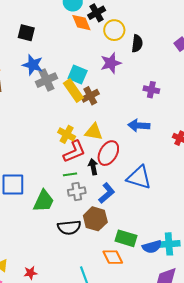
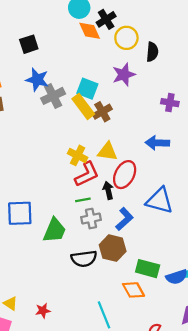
black square: (26, 33) -> (29, 44), turned -30

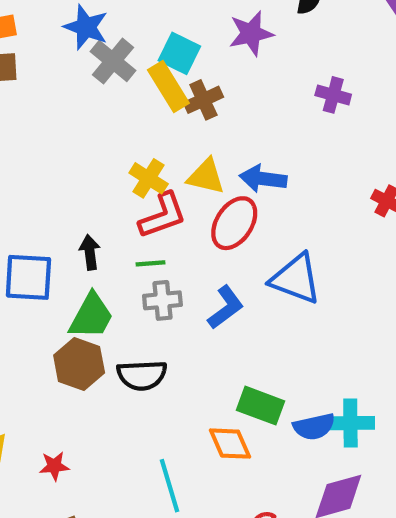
gray cross: (53, 96) -> (113, 61), turned -30
blue arrow: (157, 143) -> (263, 179), moved
black arrow: (108, 190) -> (90, 252), moved
brown hexagon: (113, 248) -> (79, 364), moved

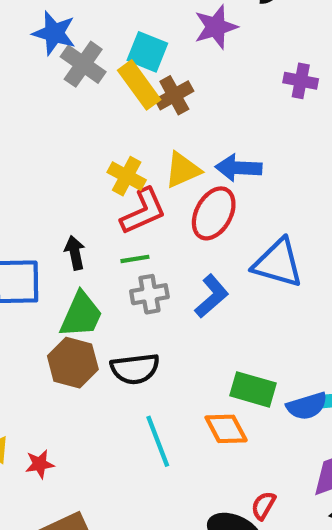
yellow triangle: (206, 176) -> (183, 170), turned -33
red star: (54, 466) -> (40, 464), moved
cyan line: (169, 486) -> (158, 441), moved

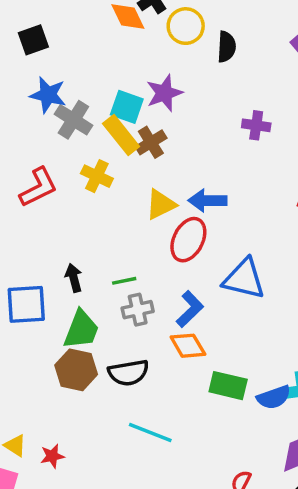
purple star: (216, 27) -> (164, 93), moved
yellow cross: (127, 176) -> (97, 176), moved
red L-shape: (143, 211) -> (38, 187), moved
orange diamond: (226, 429) -> (188, 346), moved
cyan line: (158, 441) -> (150, 433), turned -45

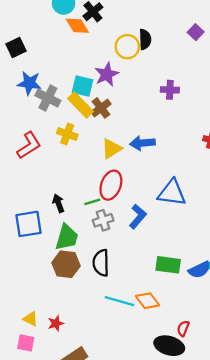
yellow circle: (186, 26) -> (127, 47), moved
red ellipse: (188, 240) -> (111, 185), moved
orange diamond: (188, 346) -> (148, 301), moved
black semicircle: (128, 373) -> (101, 263), turned 104

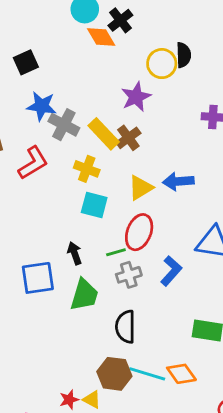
cyan square: (83, 86) -> (94, 205), moved
red L-shape: (29, 145) -> (33, 163), moved
brown hexagon: (66, 264) -> (114, 374), moved
yellow triangle: (30, 319) -> (92, 400), moved

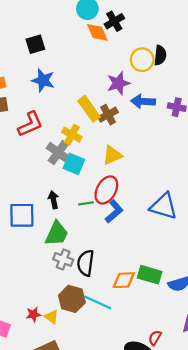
gray cross: (64, 125) -> (58, 153), moved
blue arrow: (178, 181) -> (143, 101), moved
blue L-shape: (171, 271) -> (114, 211), moved
gray cross: (129, 275) -> (63, 259), moved, turned 30
orange diamond: (181, 374) -> (124, 280), moved, turned -65

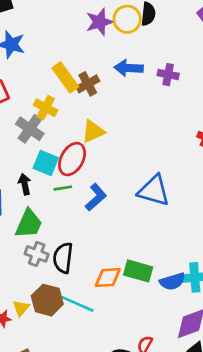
purple star: (118, 83) -> (99, 22), moved
cyan square: (74, 164) -> (46, 163), moved
red ellipse: (106, 190) -> (72, 159), moved
yellow triangle: (51, 317) -> (21, 308), moved, turned 35

